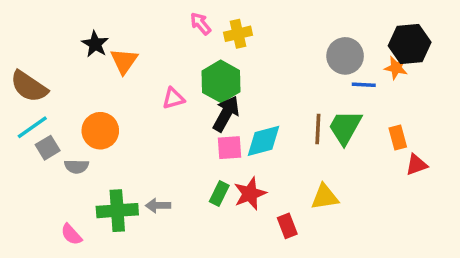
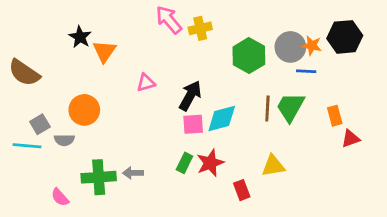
pink arrow: (201, 24) -> (169, 20), size x1.5
orange star: (396, 68) -> (312, 46), moved
green hexagon: (221, 81) -> (249, 56), moved
cyan line: (32, 127) -> (27, 146), moved, turned 40

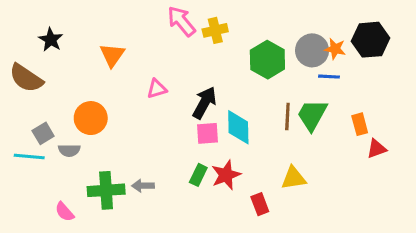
black star: (80, 37) -> (51, 40), moved
cyan diamond: (222, 119) -> (238, 127), turned -76

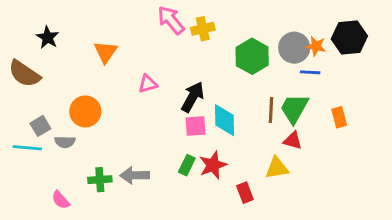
red triangle: (377, 149) -> (293, 140), moved, turned 36
gray arrow: (143, 186) -> (135, 175), size x1.4
green cross: (106, 190) -> (100, 180), size x0.7

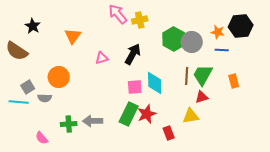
gray circle: (294, 48) -> (192, 42), moved
blue line: (310, 72) -> (222, 50), moved
black arrow: (193, 97) -> (133, 54), moved
red triangle: (293, 140) -> (202, 97), turned -32
green rectangle: (187, 165) -> (129, 114), size x1.6

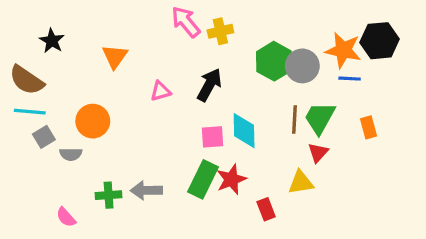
orange star: (218, 32) -> (343, 50), size x1.6
red triangle: (202, 97) -> (318, 153), turned -32
cyan line: (19, 102) -> (30, 112), moved

